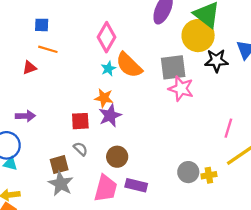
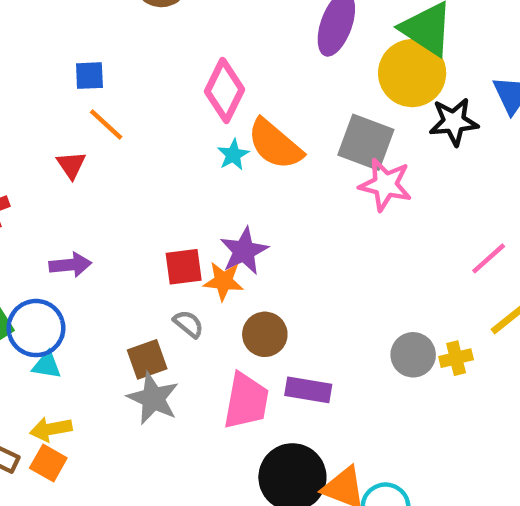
orange line: (48, 49) -> (106, 125), turned 30
gray square: (173, 67) -> (366, 142), turned 32
red triangle: (30, 68) -> (71, 165), turned -40
orange star: (104, 98) -> (223, 281), moved
pink line: (228, 128) -> (489, 258), turned 36

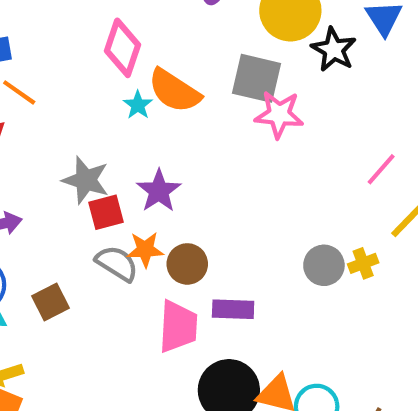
black star: (454, 122) -> (334, 50), turned -30
orange star: (223, 281) -> (145, 250), moved
gray semicircle: (188, 324) -> (117, 263), size x1.5
brown square: (147, 359) -> (51, 302), moved
gray star: (153, 398) -> (86, 180), moved

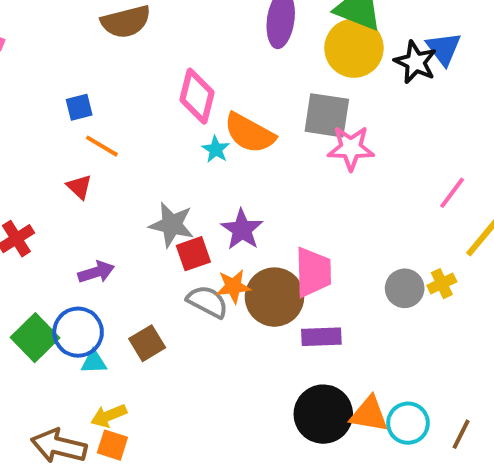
black star: (334, 50) -> (415, 62), moved
brown circle: (187, 264) -> (274, 297), size x1.5
pink trapezoid: (178, 327) -> (313, 272), moved

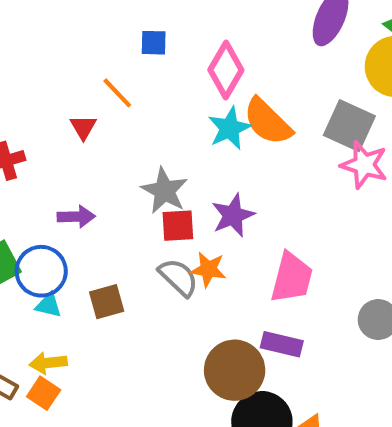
blue square: (79, 107) -> (154, 43), moved
cyan star: (216, 149) -> (229, 128), size x1.5
brown circle: (274, 297) -> (235, 370), moved

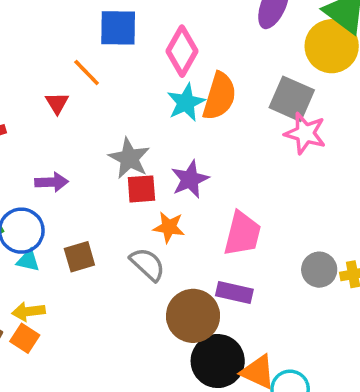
blue square: (154, 43) -> (118, 28), size x1.6
orange semicircle: (268, 122) -> (219, 96), turned -117
gray semicircle: (178, 277) -> (147, 264), moved

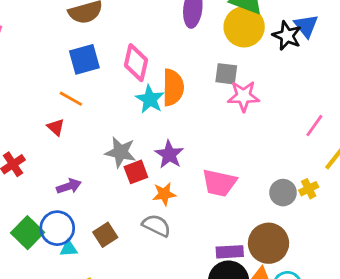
gray square: (292, 99) -> (226, 74), size x0.7
pink trapezoid: (242, 234) -> (219, 183), turned 105
purple rectangle: (234, 292) -> (230, 252), moved
brown circle: (193, 316) -> (269, 243), moved

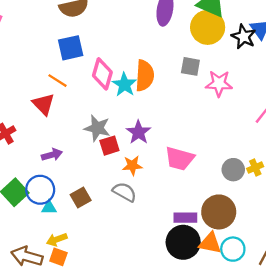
pink diamond: (136, 63) -> (102, 74), moved
pink star: (243, 96) -> (219, 83), moved
red triangle: (56, 127) -> (43, 104), size x1.5

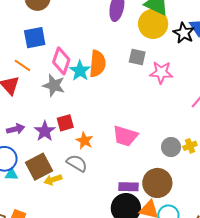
gray star: (97, 128) -> (54, 85), moved
purple star: (138, 132) -> (45, 131), moved
orange star: (132, 166) -> (84, 141), turned 30
brown square: (81, 197) -> (39, 167), size x1.5
yellow arrow: (57, 240) -> (53, 180), moved

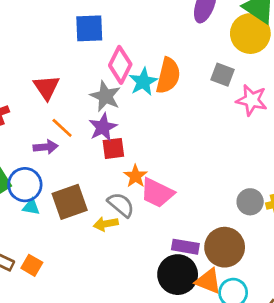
orange line: (22, 65) -> (62, 128), moved
purple star: (45, 131) -> (103, 127), moved
pink trapezoid: (125, 136) -> (157, 193), moved
yellow arrow: (53, 180) -> (106, 224), moved

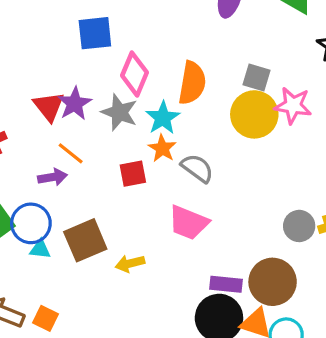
yellow circle: (250, 34) -> (254, 114), moved
cyan star: (143, 82) -> (163, 118), moved
purple star: (103, 127) -> (75, 104), moved
orange star: (135, 176) -> (162, 148), moved
gray semicircle: (121, 205) -> (197, 168), moved

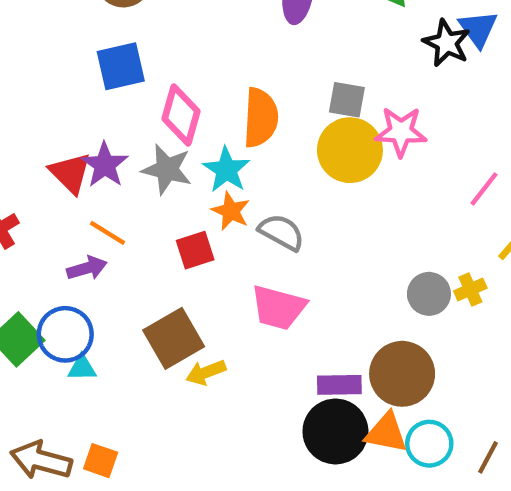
brown square: (85, 240) -> (174, 338), moved

